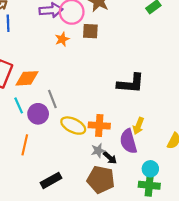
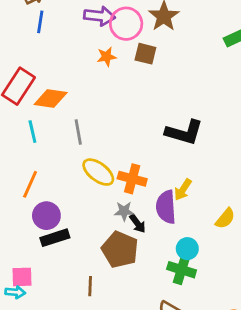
purple circle: (38, 114) -> (46, 216), moved

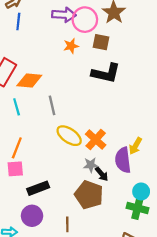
black L-shape: (184, 132) -> (106, 73), moved
orange cross: (132, 179) -> (96, 140), turned 30
purple circle: (46, 216) -> (32, 216), moved
pink square: (22, 277) -> (15, 169), moved

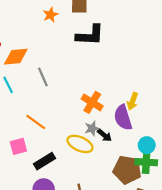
yellow ellipse: (69, 136) -> (80, 144), moved
orange line: (17, 148) -> (36, 122), moved, turned -65
brown pentagon: (89, 195) -> (127, 170), moved

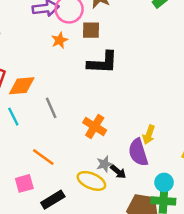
orange cross: (92, 102) -> (95, 126), moved

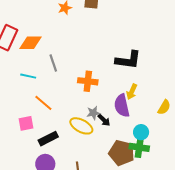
black L-shape: (102, 63) -> (128, 60), moved
cyan line: (13, 117) -> (28, 76), moved, turned -56
orange cross: (95, 126) -> (88, 81), turned -30

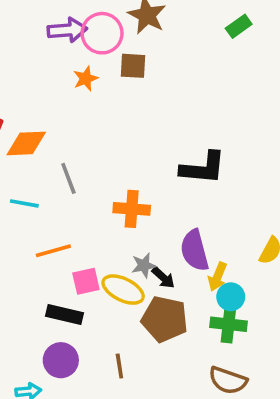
yellow arrow: (132, 92) -> (217, 277), moved
orange line: (43, 103) -> (53, 251), turned -54
pink square: (26, 123) -> (86, 281), moved
black rectangle: (48, 139) -> (64, 315), turned 42
brown pentagon: (122, 153) -> (165, 319), moved

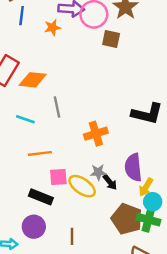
orange star: (86, 79) -> (52, 27), moved
orange cross: (132, 209) -> (96, 134), turned -30
brown pentagon: (165, 319) -> (127, 219), moved

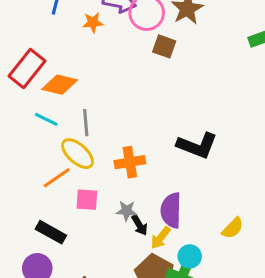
cyan line: (25, 119) -> (46, 119), moved
orange line: (40, 153) -> (57, 178), turned -35
pink square: (58, 177) -> (87, 200), moved
yellow ellipse: (82, 186) -> (78, 154), moved
yellow arrow: (146, 187) -> (160, 238), moved

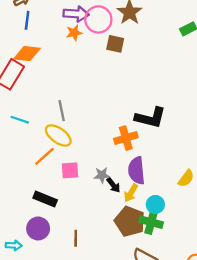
orange star: (93, 22) -> (74, 33), moved
orange diamond: (60, 85) -> (27, 54), moved
cyan line: (46, 119) -> (20, 120), moved
orange cross: (130, 162) -> (126, 138), moved

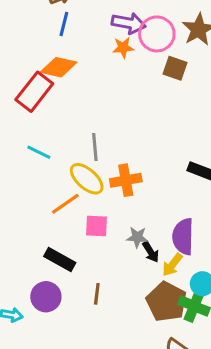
orange cross: (126, 138) -> (126, 180), moved
brown line: (76, 238) -> (97, 294), moved

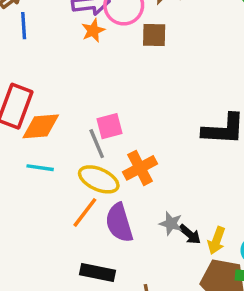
orange diamond: (59, 67) -> (41, 126), moved
pink square: (97, 226) -> (110, 126), moved
gray star: (137, 237) -> (171, 223), turned 30
purple semicircle: (183, 237) -> (119, 223), moved

